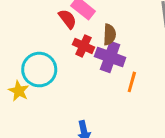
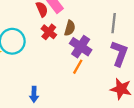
purple cross: (110, 57) -> (81, 47), moved

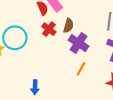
orange line: (78, 67) -> (81, 69), moved

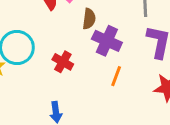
red cross: (49, 29) -> (63, 62), moved

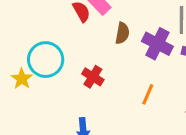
purple cross: (107, 41) -> (157, 44), moved

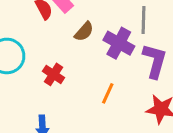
brown semicircle: (122, 33) -> (84, 32), turned 30

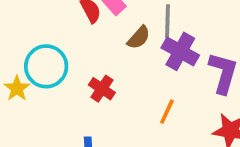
gray line: (143, 20) -> (168, 21), moved

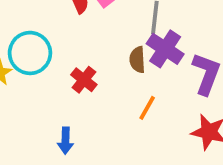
brown semicircle: (139, 38) -> (137, 60), moved, turned 130

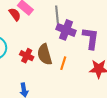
brown semicircle: (137, 60) -> (45, 54), moved, size x1.5

